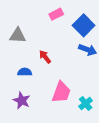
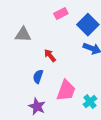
blue semicircle: (25, 72) -> (38, 77), moved, turned -72
purple star: (22, 100) -> (37, 107), moved

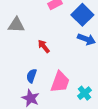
blue semicircle: (38, 77) -> (32, 76), moved

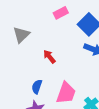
gray triangle: (16, 25) -> (21, 35), turned -48

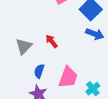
gray triangle: (21, 35) -> (24, 46), moved

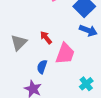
blue semicircle: (39, 71) -> (42, 67), moved
pink trapezoid: (68, 77) -> (65, 54), moved

